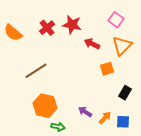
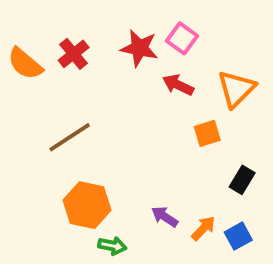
pink square: (116, 20) -> (182, 38), moved
red cross: (47, 28) -> (74, 54), moved
blue square: (123, 122) -> (238, 236), turned -32

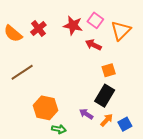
orange triangle: (236, 89) -> (121, 31), moved
brown line: (70, 137) -> (22, 72), moved
black rectangle: (242, 180) -> (105, 96), moved, size x1.5

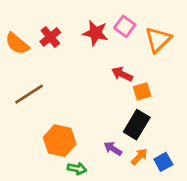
red arrow: (93, 45) -> (122, 74), moved

